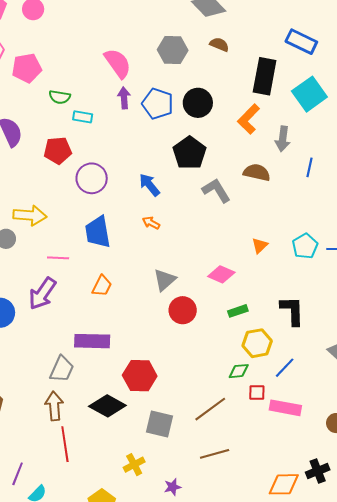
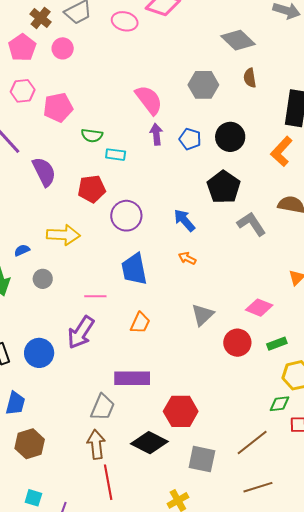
brown semicircle: (219, 44) -> (250, 78), turned -120
blue pentagon: (158, 104) -> (190, 139), size x0.7
yellow arrow: (30, 215) -> (63, 235), moved
red circle: (183, 310) -> (237, 343), moved

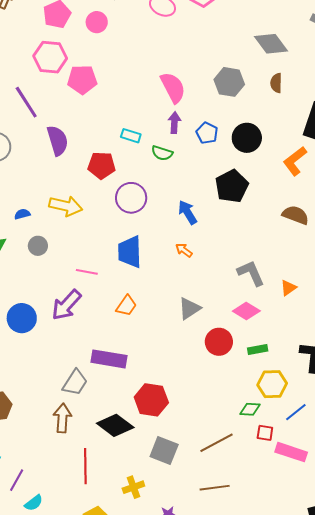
pink hexagon: (23, 91) -> (50, 57), size x1.4
green semicircle: (92, 135) -> (162, 153), moved
gray L-shape: (251, 224) -> (251, 273), moved
red line: (108, 482) -> (85, 466), moved

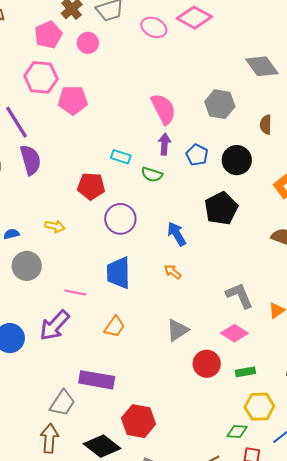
brown semicircle: (276, 83) -> (266, 125), moved
purple semicircle: (58, 141) -> (30, 160), moved
yellow arrow: (66, 206) -> (55, 226), size x0.6
gray circle: (38, 246) -> (27, 266), size x1.5

